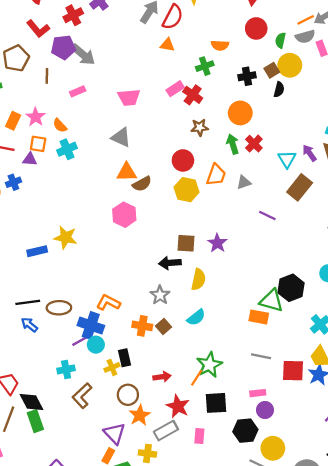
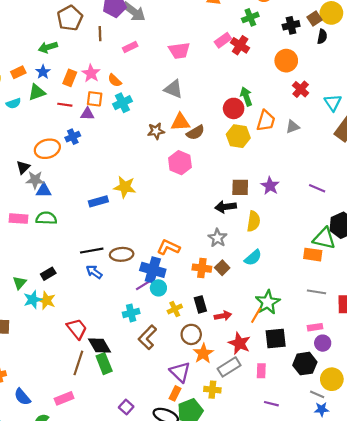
brown star: (200, 127) -> (156, 131), moved
green arrow: (233, 144) -> (246, 96), moved
purple line: (267, 216) -> (317, 188), moved
black rectangle: (125, 358) -> (200, 304), moved

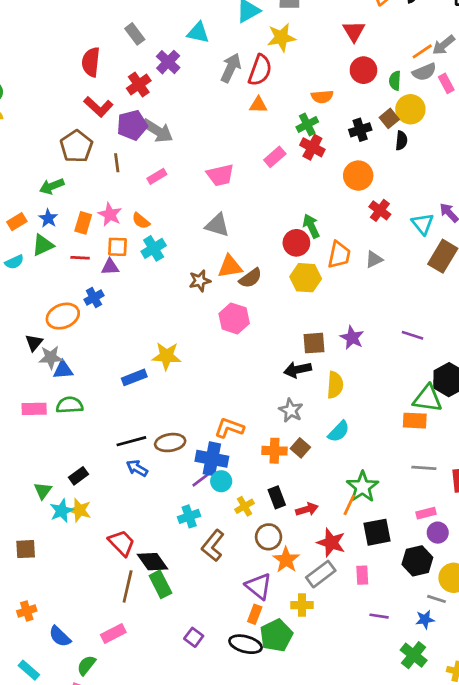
red cross: (240, 45) -> (312, 147), moved
blue star: (322, 409) -> (425, 619), moved

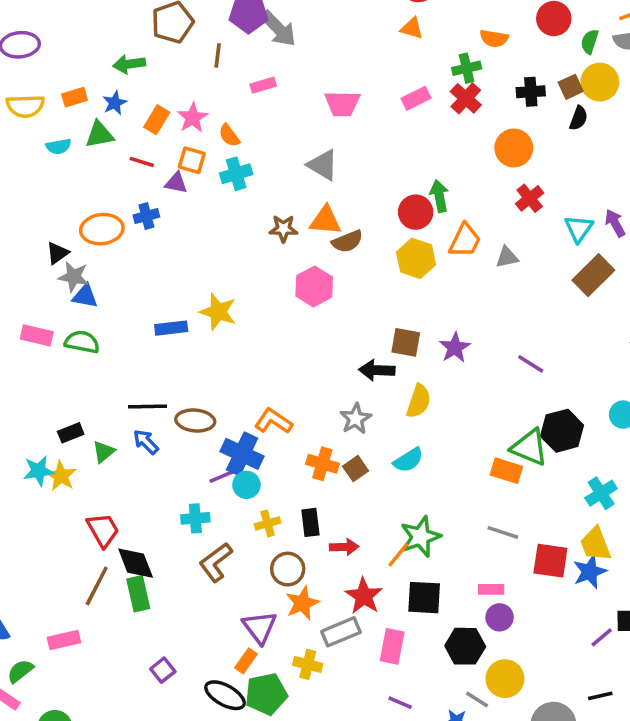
green triangle: (43, 491) -> (104, 452), moved
pink rectangle: (362, 575) -> (392, 646), size x1.4

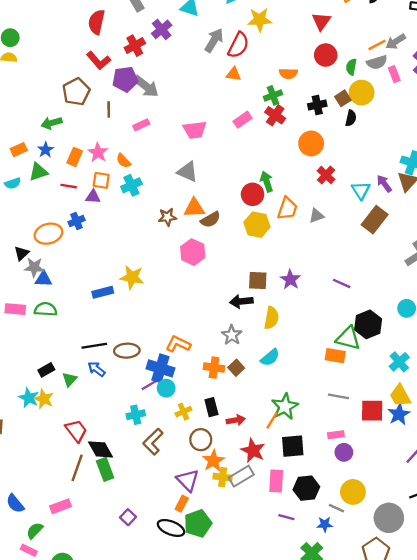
cyan star: (39, 471) -> (29, 398), turned -30
black hexagon: (465, 646) -> (306, 488), moved
yellow cross: (308, 664) -> (223, 477), moved

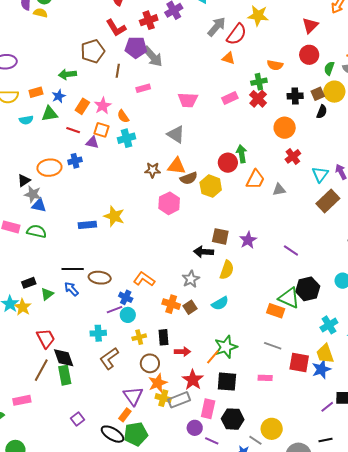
yellow hexagon: (257, 225) -> (211, 186), moved
blue cross: (160, 368) -> (126, 297), size x0.6
purple circle: (344, 452) -> (195, 428), moved

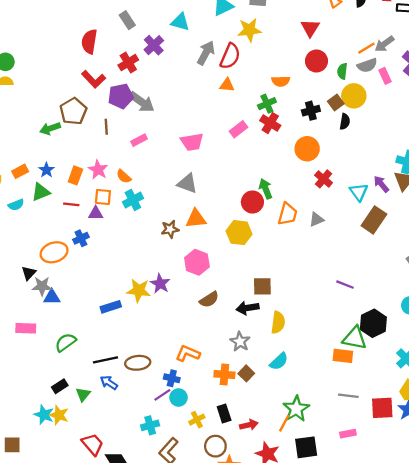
green arrow: (67, 74) -> (50, 128), moved
brown semicircle: (189, 178) -> (209, 300), moved
green semicircle: (37, 231) -> (66, 342), moved, turned -36
purple star: (248, 240) -> (160, 284), moved

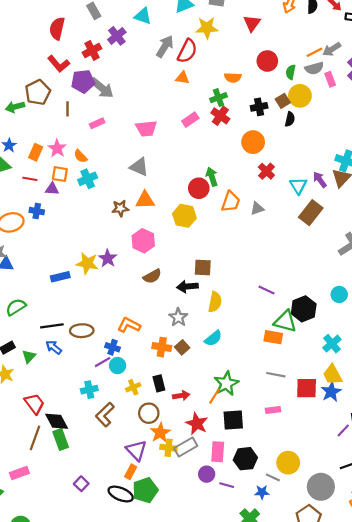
red triangle: (310, 28) -> (252, 23), moved
blue cross: (81, 238) -> (37, 211), turned 32
purple line: (345, 285) -> (267, 290), moved

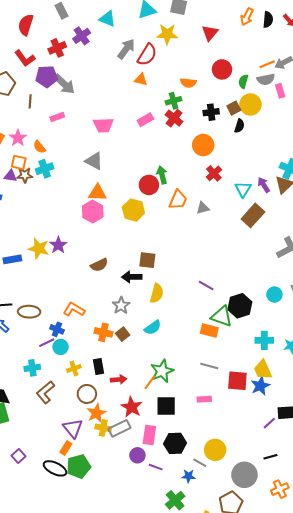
brown star: (120, 208) -> (25, 175), moved
pink hexagon: (143, 241) -> (93, 212), moved
cyan cross: (332, 344) -> (264, 340), turned 36

